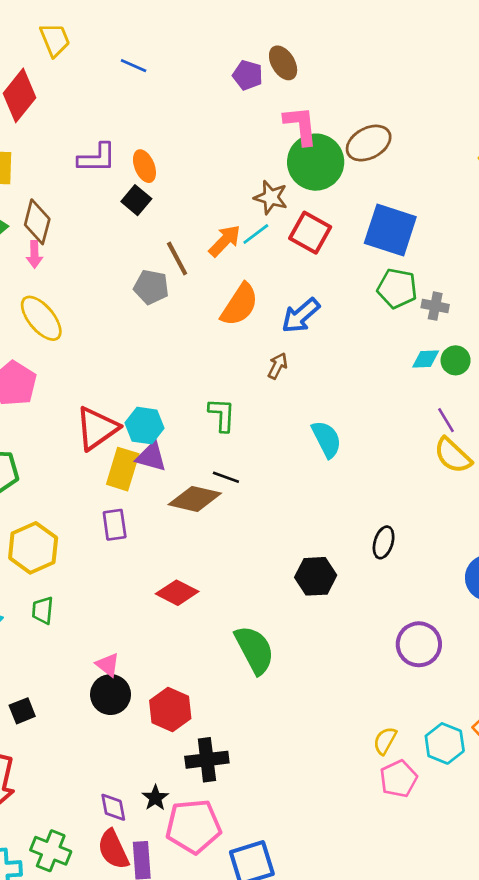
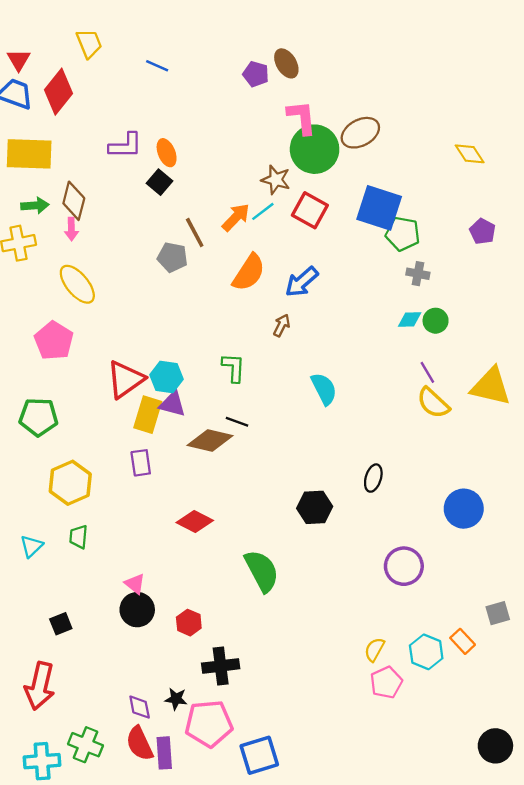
green pentagon: (397, 288) -> (403, 234), moved
red hexagon: (170, 709) -> (189, 623), size x0.7
black star: (155, 798) -> (176, 699), turned -30

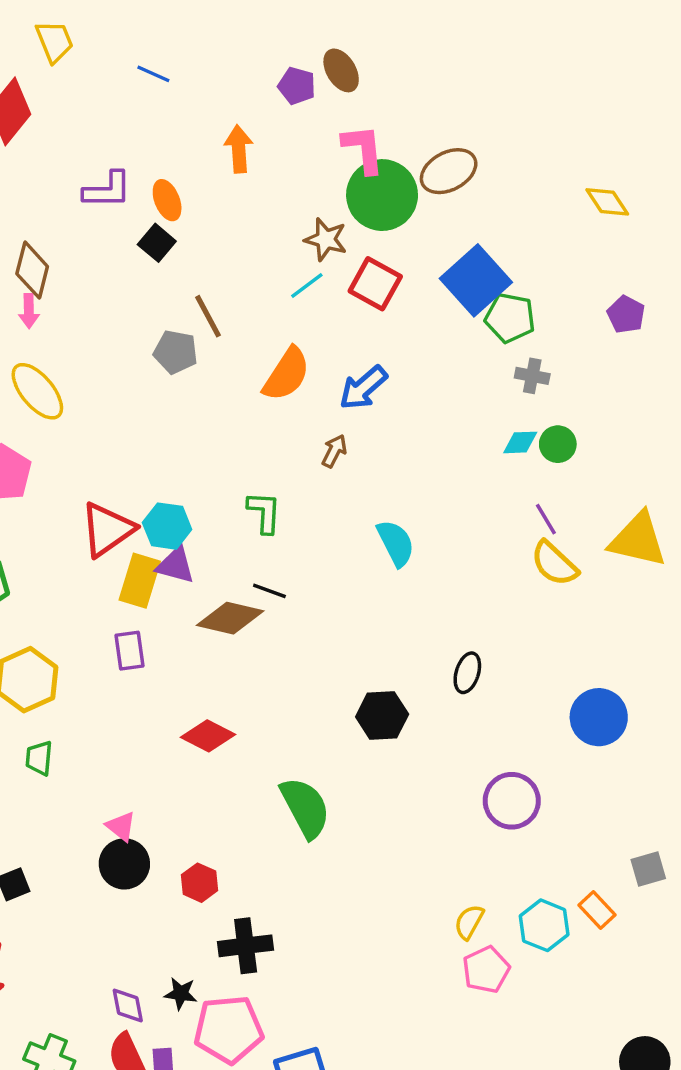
blue square: (379, 208) -> (476, 280), turned 30
orange arrow: (236, 217) -> (239, 149), moved, turned -48

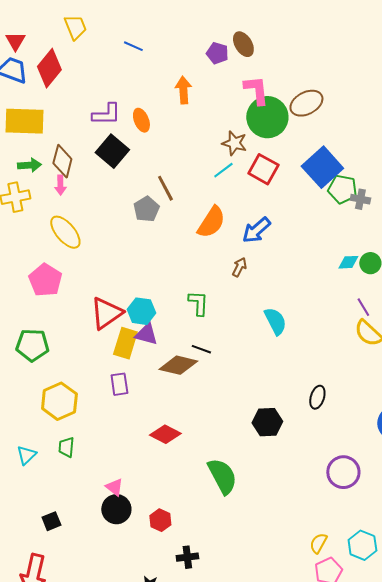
black square: (157, 243) -> (112, 151), moved, size x1.5
gray pentagon: (176, 352) -> (146, 209), turned 30
gray cross: (532, 376) -> (360, 199), moved
black cross: (246, 946) -> (187, 557), size x0.7

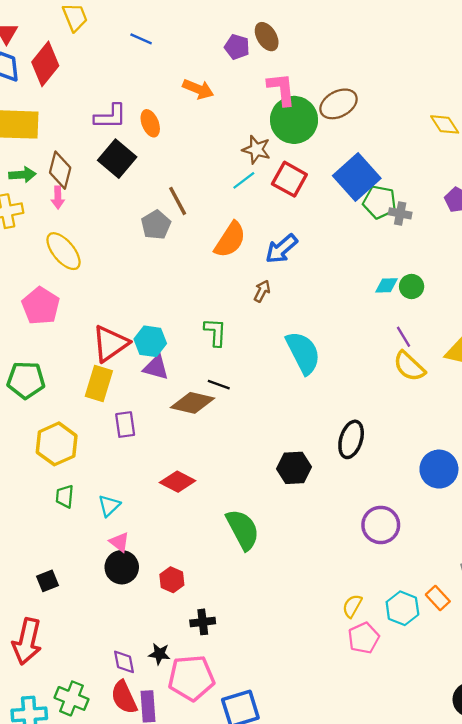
orange arrow: (183, 90) -> (198, 89), turned 116
cyan semicircle: (275, 321) -> (303, 353), size x1.4
yellow rectangle: (125, 343) -> (99, 383), moved
black ellipse: (317, 397) -> (351, 439), size x1.4
cyan triangle: (26, 455) -> (109, 506), moved

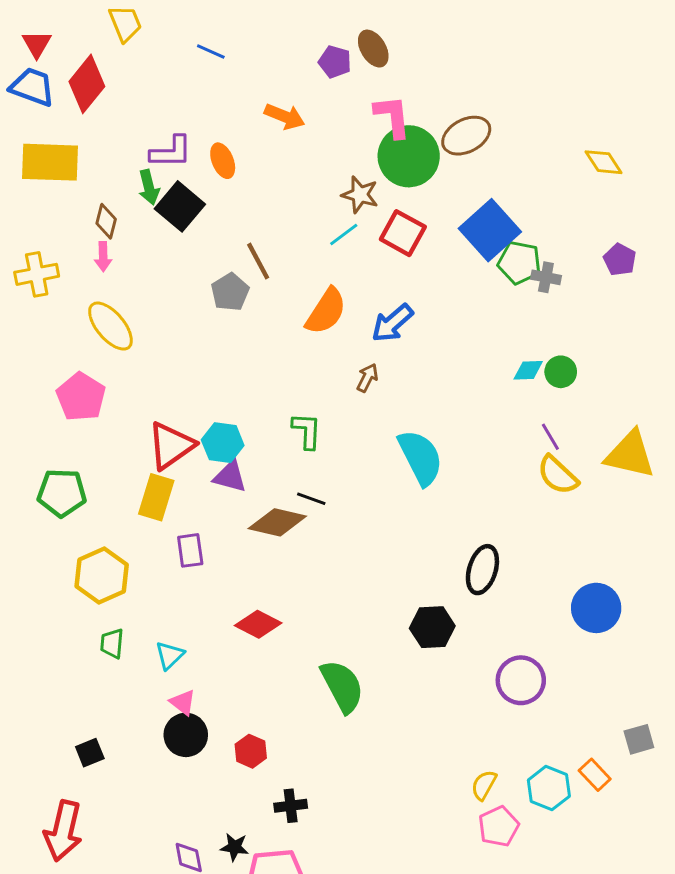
brown diamond: (60, 170) -> (106, 221), size x0.7
green arrow: (22, 175) -> (149, 187), moved, turned 80
black hexagon: (294, 468) -> (432, 627), moved

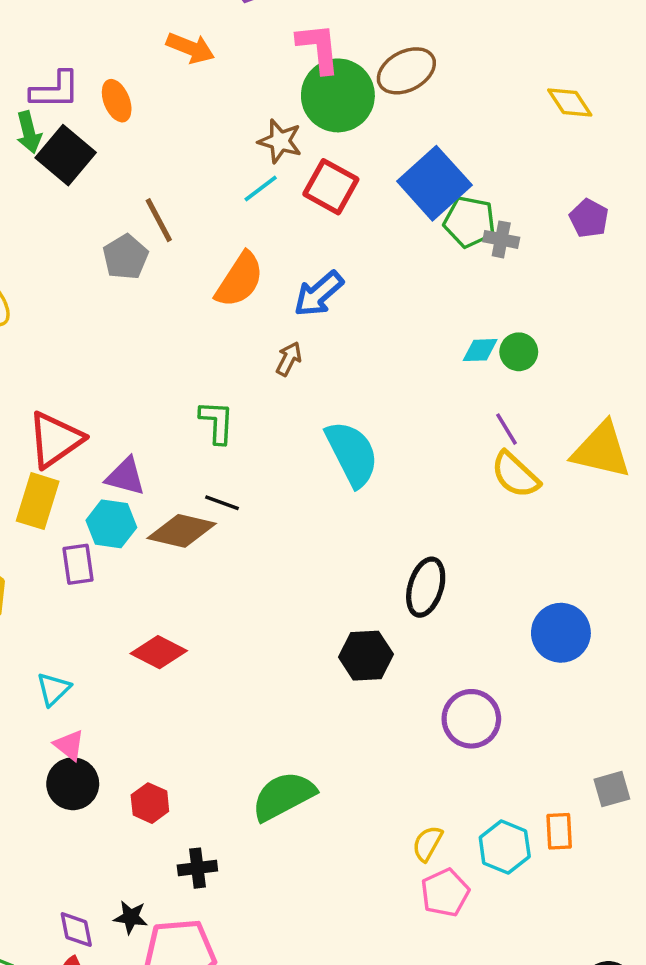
cyan hexagon: (223, 443) -> (111, 524), moved
green semicircle: (342, 686) -> (283, 796), moved, turned -90
orange rectangle: (595, 775) -> (559, 831), turned 40

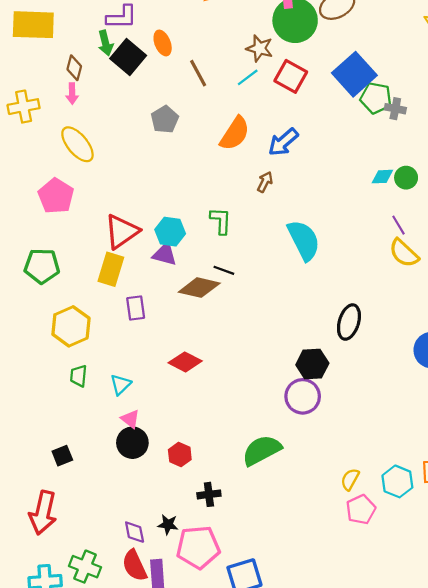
orange ellipse: (117, 101) -> (163, 43), moved
brown line: (159, 220) -> (198, 73), moved
cyan hexagon: (111, 524) -> (170, 232), moved
purple circle: (471, 719) -> (303, 396), moved

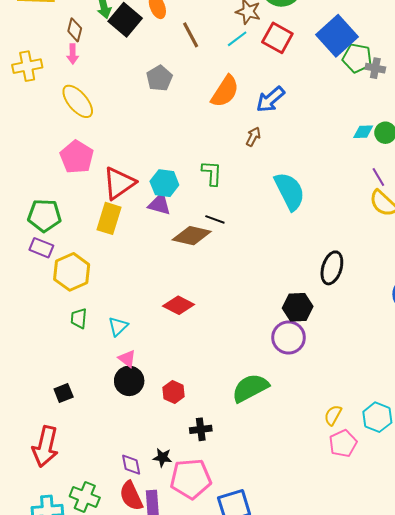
pink pentagon: (56, 196) -> (77, 157), moved
purple rectangle: (136, 308) -> (41, 248), moved, turned -60

